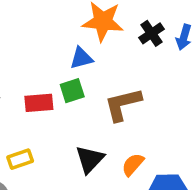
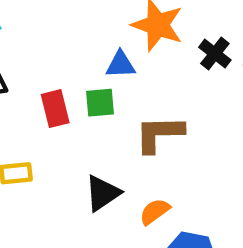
black cross: (152, 33) -> (215, 54), turned -30
red rectangle: (39, 103) -> (55, 109), turned 68

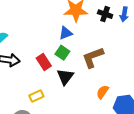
green square: (100, 103) -> (62, 53), turned -32
black triangle: (103, 193) -> (65, 77), moved

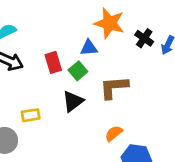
red rectangle: (44, 62) -> (53, 62), moved

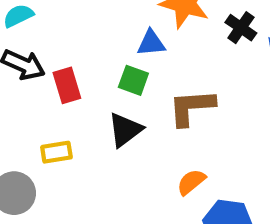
red rectangle: (53, 62) -> (67, 85), moved
green square: (78, 71) -> (133, 80), turned -30

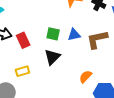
blue triangle: (151, 43) -> (74, 35), moved
brown L-shape: (192, 107) -> (97, 39), moved

